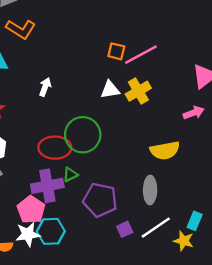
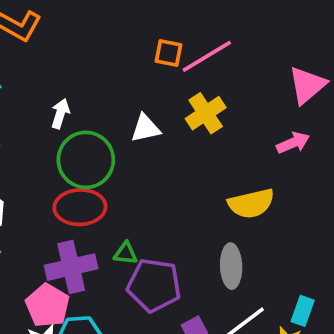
white triangle: (110, 90) -> (146, 128), moved
green circle: (83, 135) -> (86, 160), moved
green triangle: (70, 175) -> (126, 253), moved, turned 35

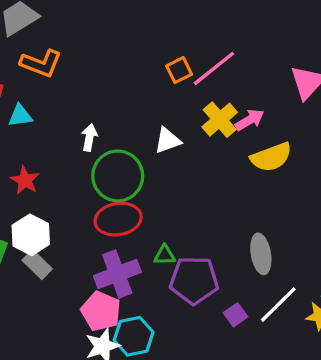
orange square: (169, 53) -> (179, 70), turned -30
pink arrow: (293, 143) -> (250, 120), moved
yellow semicircle: (251, 203) -> (271, 157), moved

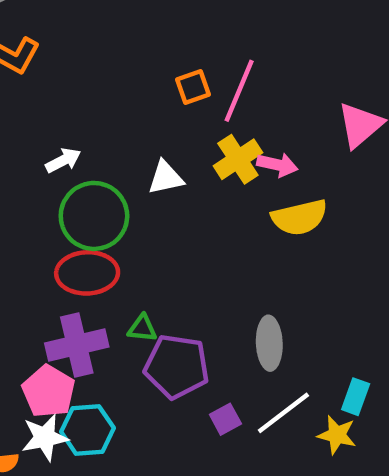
pink line: (214, 68) -> (239, 91), turned -36
pink arrow: (250, 120) -> (277, 165), turned 36
white arrow: (89, 137) -> (63, 160), turned 45

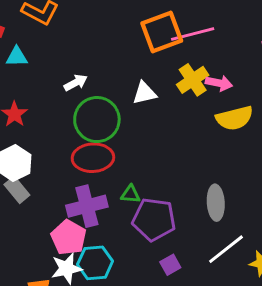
orange square: (193, 87) -> (162, 32), size x1.8
pink line: (239, 91) -> (193, 34), turned 54
purple square: (225, 419) -> (170, 265), moved

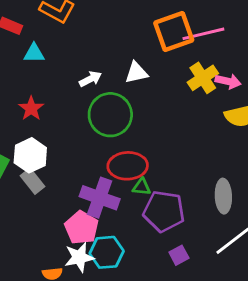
white triangle: (144, 93) -> (136, 73), moved
red ellipse: (93, 158) -> (128, 166), moved
purple cross: (87, 206) -> (100, 198), turned 33

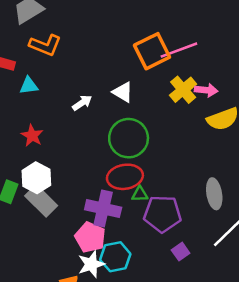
white triangle: (136, 73) -> (123, 92), turned 50
green circle: (110, 115) -> (129, 138), moved
gray rectangle: (33, 181) -> (41, 201), size x1.4

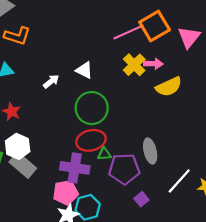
orange square: (152, 51) -> (155, 26), moved
gray ellipse: (214, 194) -> (150, 151), moved
pink pentagon: (90, 237) -> (66, 193), turned -30

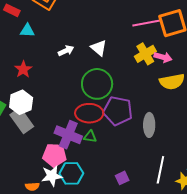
gray ellipse: (150, 151) -> (149, 125), moved
green triangle: (104, 154) -> (90, 136), moved
purple pentagon: (124, 169) -> (118, 111), moved
white line: (179, 181) -> (160, 170), turned -44

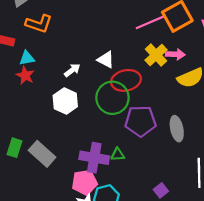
red star: (23, 69) -> (25, 76), moved
white hexagon: (21, 102) -> (65, 101), moved
red ellipse: (89, 113) -> (126, 80), moved

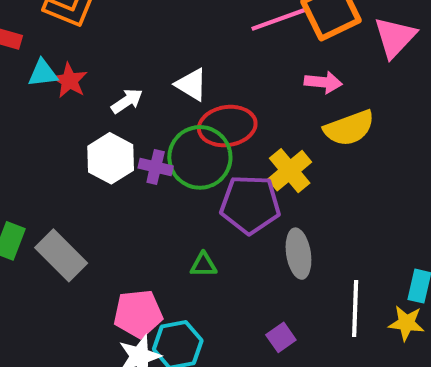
yellow cross: (156, 55) -> (290, 171), moved
red star: (25, 76) -> (69, 81), moved
gray ellipse: (177, 129) -> (298, 254), moved
purple cross: (94, 158) -> (156, 167), moved, size x0.6

